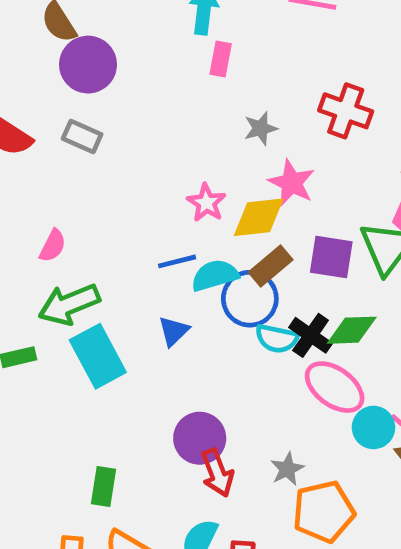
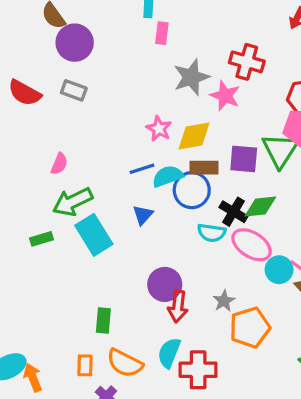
gray star: (261, 128) -> (191, 77), size x1.6
pink star: (292, 183) -> (225, 96), moved
brown rectangle: (271, 266) -> (204, 168), turned 44
cyan semicircle: (277, 339) -> (212, 233), moved
red arrow: (217, 473) -> (178, 306), turned 32

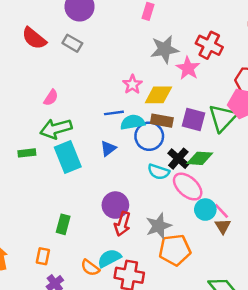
gray star: (224, 301) -> (159, 226), size x1.5
cyan semicircle: (169, 353) -> (109, 258), turned 30
orange semicircle: (125, 363) -> (90, 268), moved, size x0.7

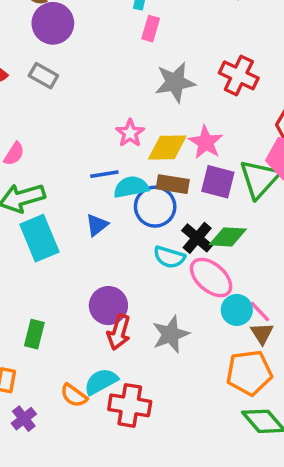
pink star: (188, 68) -> (206, 142), moved
orange pentagon: (175, 250) -> (249, 373), moved

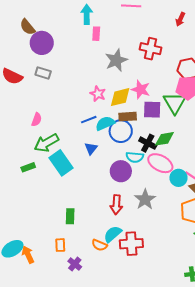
purple circle: (108, 306) -> (121, 171), moved

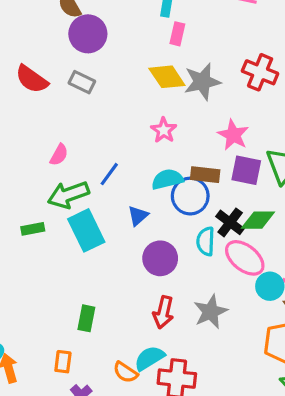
yellow diamond: (120, 97) -> (167, 77), moved, turned 60
blue line: (89, 120) -> (109, 174), moved, turned -42
cyan semicircle: (135, 157) -> (206, 241), turned 78
purple circle: (121, 171) -> (160, 258), moved

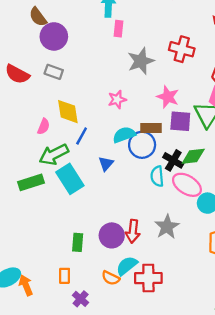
yellow diamond: (167, 77) -> (68, 112), moved, turned 32
pink star: (164, 130) -> (117, 100), turned 30
green rectangle: (33, 229) -> (31, 182), size x1.5
purple circle: (160, 258) -> (112, 235), moved

